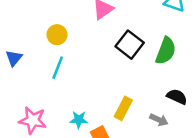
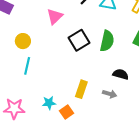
black square: (130, 45) -> (79, 40), turned 30

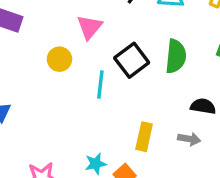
yellow circle: (23, 41) -> (59, 59), moved
cyan line: (27, 66) -> (100, 85), moved

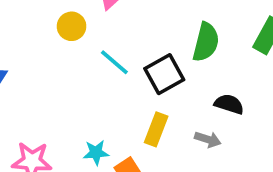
black square: (132, 60) -> (164, 74), moved
cyan line: (100, 85) -> (114, 62), turned -64

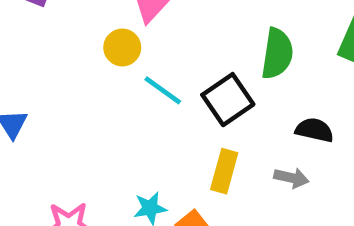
yellow circle: (72, 26) -> (122, 47), moved

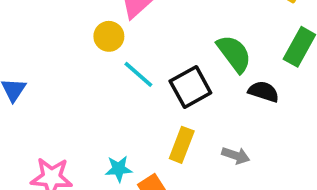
green semicircle: (277, 54) -> (234, 54), turned -51
black semicircle: (314, 130) -> (264, 92), moved

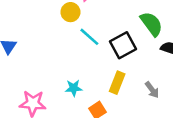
gray arrow: (236, 155) -> (152, 90), turned 35
cyan star: (119, 169) -> (74, 88), moved

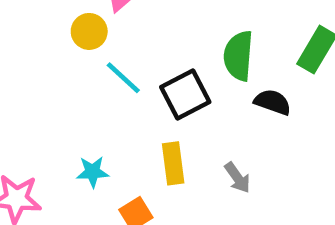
green semicircle: (151, 24) -> (238, 56), turned -140
yellow rectangle: (117, 83) -> (173, 163), turned -30

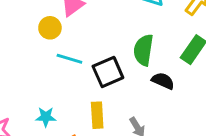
cyan line: (123, 78) -> (69, 59), turned -30

